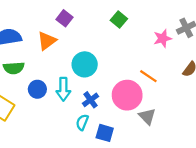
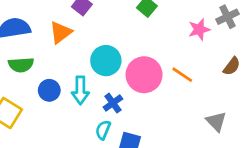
pink circle: (127, 95) -> (144, 75), moved
gray triangle: (147, 116) -> (216, 121), moved

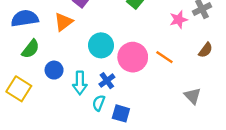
green semicircle: (21, 65) -> (31, 49), turned -48
cyan arrow: (80, 90) -> (80, 83), moved

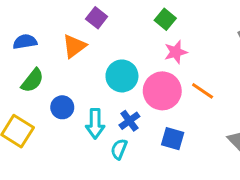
blue semicircle: (25, 18) -> (25, 42), size x0.7
pink star: (179, 20) -> (176, 52), moved
blue square: (121, 113) -> (173, 139), moved

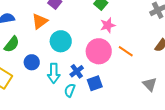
cyan circle: (122, 76) -> (61, 41), moved
blue square: (173, 139) -> (95, 83), moved, turned -35

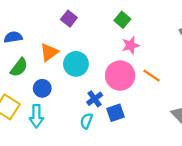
orange triangle: (40, 21) -> (49, 52), moved
cyan arrow: (54, 73) -> (36, 116), moved

